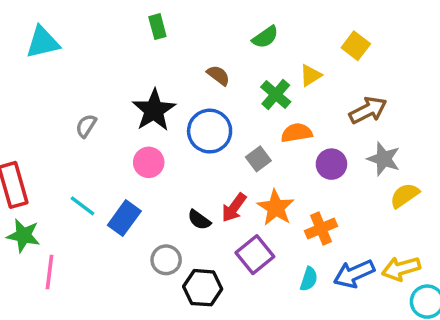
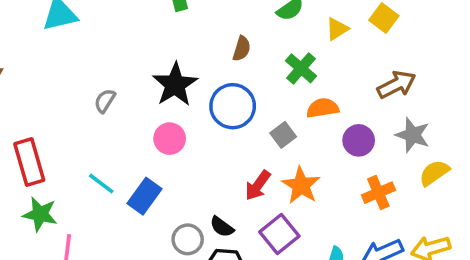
brown semicircle: (218, 75) -> (242, 49), turned 70
yellow triangle: (311, 75) -> (337, 29), moved
black semicircle: (199, 220) -> (222, 227), moved
orange cross: (321, 229) -> (378, 193), moved

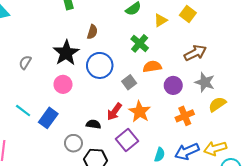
brown semicircle: (242, 49) -> (92, 32), moved
black semicircle: (222, 227) -> (93, 124), moved, turned 152

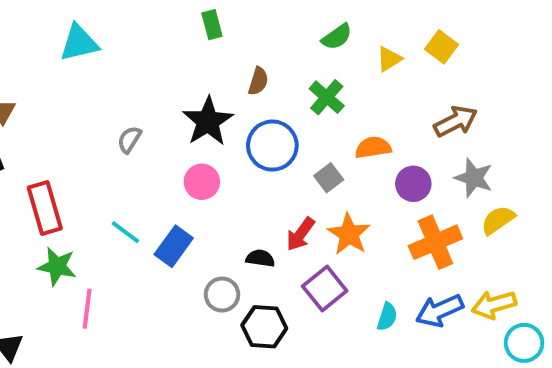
green cross: (140, 43) -> (327, 97), moved
orange cross: (185, 116) -> (435, 242), size x1.4

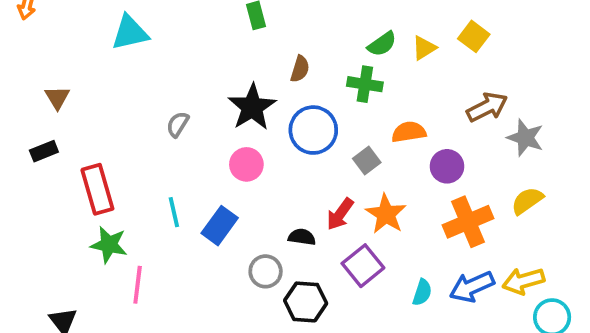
green semicircle: (337, 37) -> (382, 44), moved
green cross: (327, 97) -> (365, 84), turned -32
gray star: (474, 178) -> (525, 138), moved
cyan line: (125, 232) -> (174, 212), turned 40

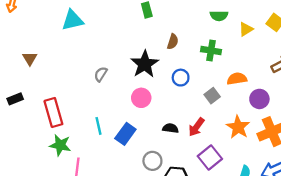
green semicircle: (382, 44) -> (219, 16), moved, turned 36
blue circle: (313, 130) -> (181, 78), size x0.6
black rectangle: (44, 151) -> (15, 99), moved
orange star: (386, 214) -> (238, 127), moved
black semicircle: (302, 237) -> (170, 128), moved

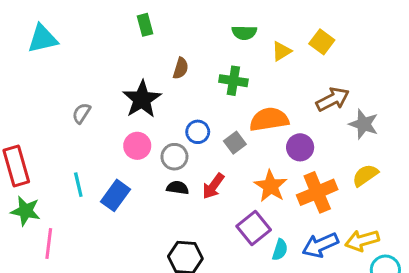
blue circle: (181, 78) -> (198, 132), moved
orange semicircle: (237, 79) -> (269, 119), size x1.4
purple square: (210, 157) -> (254, 228), moved
gray circle: (152, 161) -> (174, 157), moved

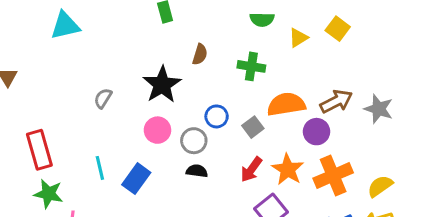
brown arrow: (333, 99) -> (336, 101), moved
yellow semicircle: (365, 175) -> (380, 186), moved
red arrow: (213, 186) -> (251, 169), moved

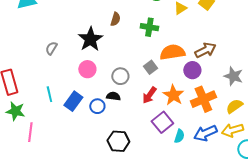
gray star: (379, 109) -> (233, 76), moved
blue circle: (217, 116) -> (97, 106), moved
gray circle: (194, 141) -> (120, 76), moved

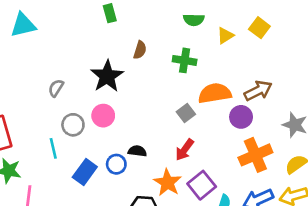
gray circle: (120, 76) -> (73, 125), moved
orange star: (173, 95) -> (168, 183), moved
blue rectangle: (73, 101) -> (85, 172), moved

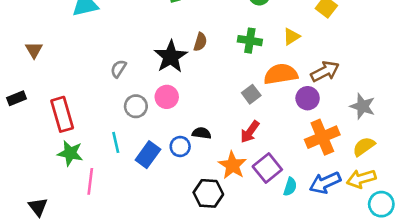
yellow triangle: (225, 36) -> (291, 37), moved
brown semicircle: (140, 50) -> (200, 42), moved
cyan line: (53, 148) -> (116, 142), moved

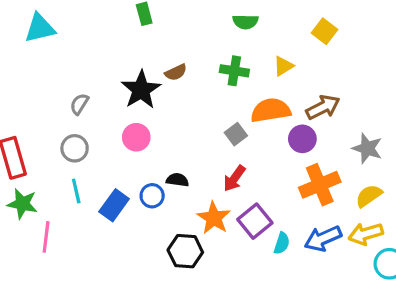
brown semicircle: (200, 42) -> (176, 72), turned 48
gray circle: (136, 106) -> (75, 148), moved

